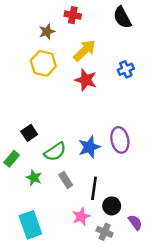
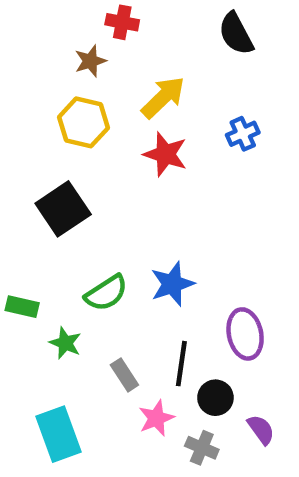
red cross: (73, 15) -> (122, 22), moved
black square: (29, 133) -> (63, 209), moved, size x1.6
purple ellipse: (120, 140) -> (245, 334), moved
green rectangle: (12, 159) -> (22, 307), turned 63
gray rectangle: (66, 180) -> (124, 375), moved

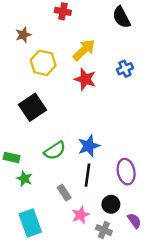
brown star: (90, 61) -> (23, 35), moved
green star: (65, 343) -> (24, 179), moved
black line: (181, 364) -> (88, 175), moved

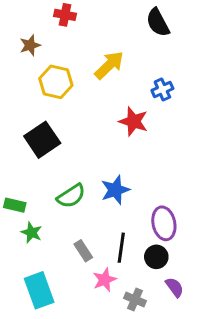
red cross: (63, 11) -> (65, 15), moved
red star: (85, 79) -> (133, 121), moved
black line: (88, 175) -> (121, 248), moved
black circle: (111, 204) -> (156, 257), moved

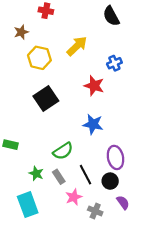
black square: (42, 140) -> (46, 99), moved
blue star: (115, 190) -> (93, 124), moved, turned 30
green semicircle: (71, 196) -> (63, 151), moved
green star: (32, 232) -> (36, 174), moved
black line: (121, 248) -> (85, 175), turned -36

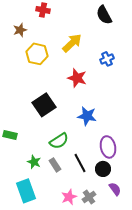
red star: (94, 86) -> (77, 78), moved
black square: (46, 99) -> (44, 105), moved
pink star: (74, 197) -> (69, 197), moved
gray cross: (95, 211) -> (89, 197), turned 32

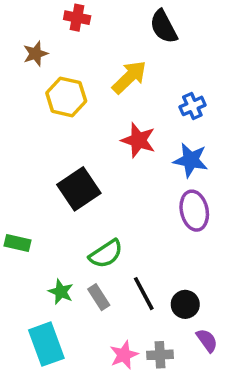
black semicircle: (104, 15) -> (164, 27), moved
blue star: (87, 116) -> (191, 160), moved
purple ellipse: (108, 147) -> (194, 211), moved
gray cross: (89, 197) -> (160, 355), turned 32

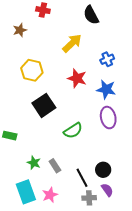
yellow hexagon: (66, 97) -> (32, 70), moved
green semicircle: (106, 254) -> (73, 131), moved
black line: (144, 294) -> (82, 178), moved
purple semicircle: (207, 340) -> (107, 190), moved
pink star: (124, 355) -> (50, 195), moved

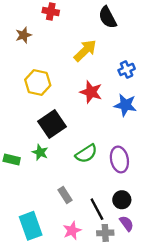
purple ellipse: (108, 118) -> (119, 159), moved
green star: (34, 163) -> (40, 152), moved
pink star: (50, 195) -> (72, 231), moved

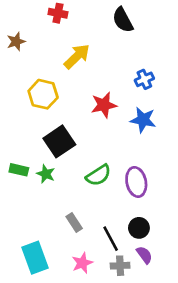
brown star: (24, 35) -> (16, 42), moved
yellow arrow: (85, 51) -> (77, 56), moved
red star: (91, 92) -> (104, 105), turned -30
green rectangle: (12, 159) -> (19, 170), moved

